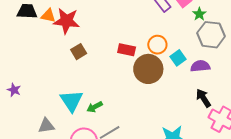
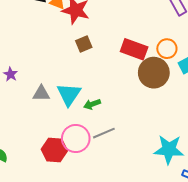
red rectangle: (127, 50) -> (134, 49), size x1.4
gray triangle: (46, 126) -> (41, 93), moved

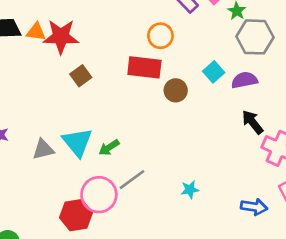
orange circle: (167, 49) -> (160, 36), moved
brown circle: (154, 73) -> (176, 90), size x0.6
cyan star: (169, 150) -> (190, 190), moved, size x0.5

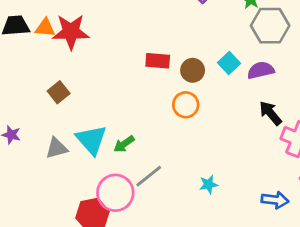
orange circle: (160, 36) -> (186, 105), moved
red rectangle: (144, 67) -> (158, 61), size x0.7
brown square: (81, 76) -> (59, 92), moved
brown circle: (176, 90) -> (193, 70), moved

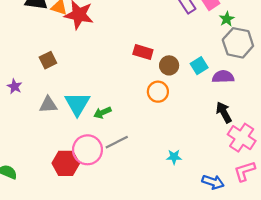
brown square: (59, 92) -> (48, 60), moved
cyan star: (208, 184) -> (174, 157), moved

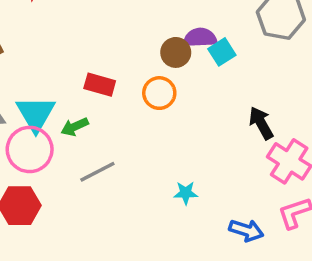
red rectangle: (143, 52) -> (100, 85), moved
purple semicircle: (223, 77) -> (200, 38), moved
pink circle: (87, 150) -> (30, 149), moved

